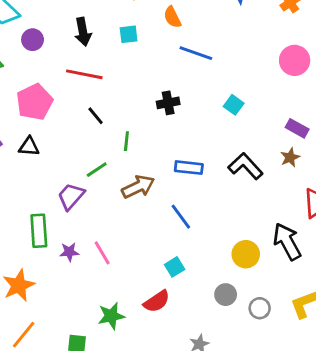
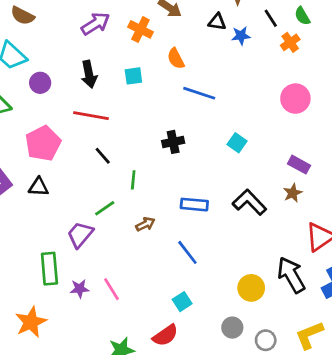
brown arrow: (138, 187) -> (145, 224), size x0.6

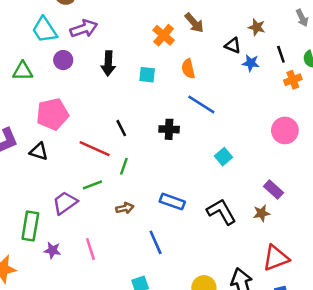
purple arrow: (95, 24) -> (84, 29), moved
red line: (91, 116) -> (95, 149), moved
black cross: (173, 142) -> (169, 129), moved
black line: (103, 156) -> (121, 128), moved
pink line: (111, 289) -> (90, 249), moved

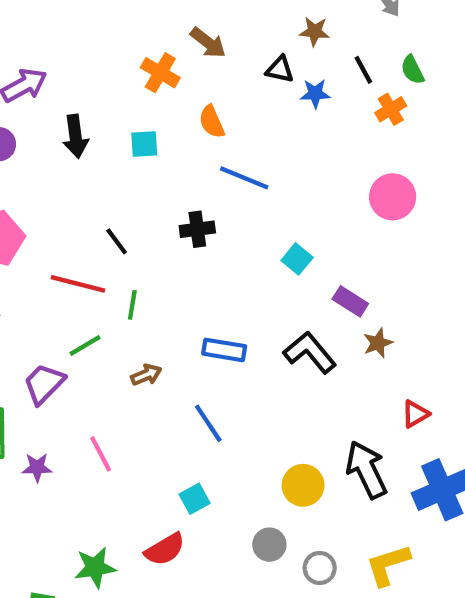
purple rectangle: (273, 190) -> (350, 301), moved
red triangle: (276, 258) -> (415, 414), size x0.6

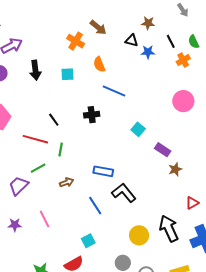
black L-shape: (310, 352) -> (124, 193), moved

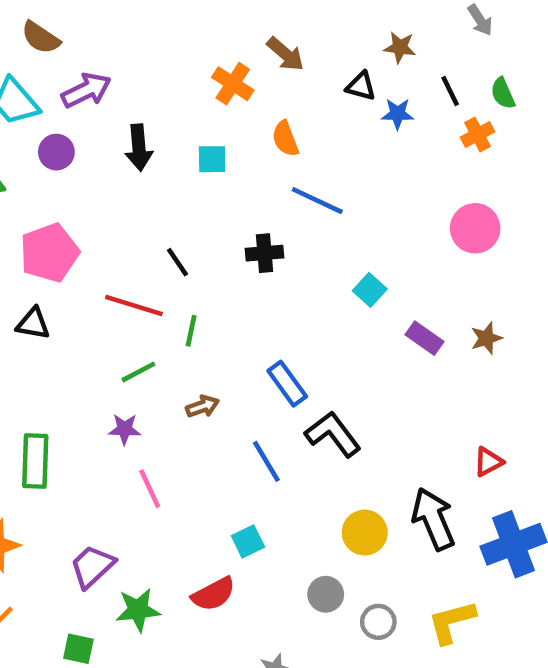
brown star: (175, 169) -> (486, 338), moved
blue rectangle: (103, 171) -> (287, 384), turned 42
purple trapezoid: (19, 186) -> (92, 566), moved
purple star: (15, 225) -> (125, 429), moved

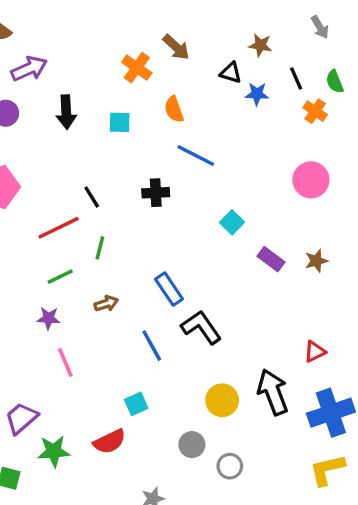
orange cross: (478, 134) -> (315, 111), turned -30
red line: (134, 306) -> (59, 228), turned -45
yellow L-shape: (452, 622) -> (327, 470), moved

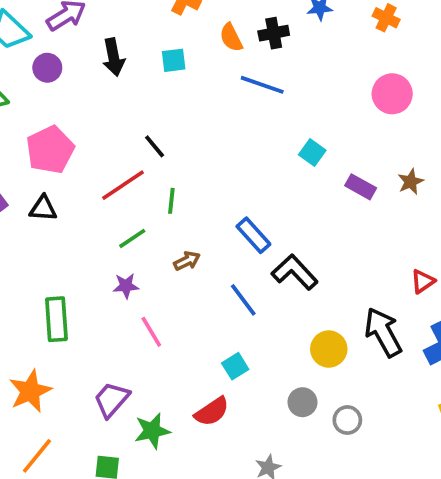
black cross: (156, 193) -> (274, 33), moved

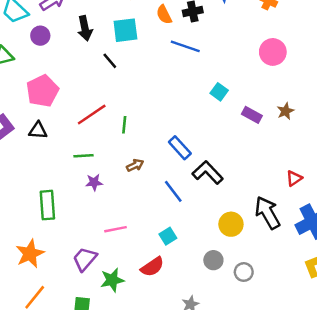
cyan square: (174, 60) -> (125, 30), size x1.5
black line: (155, 146) -> (110, 61), moved
green line: (132, 238) -> (84, 156), moved, turned 30
pink line: (151, 332) -> (116, 229), moved, turned -70

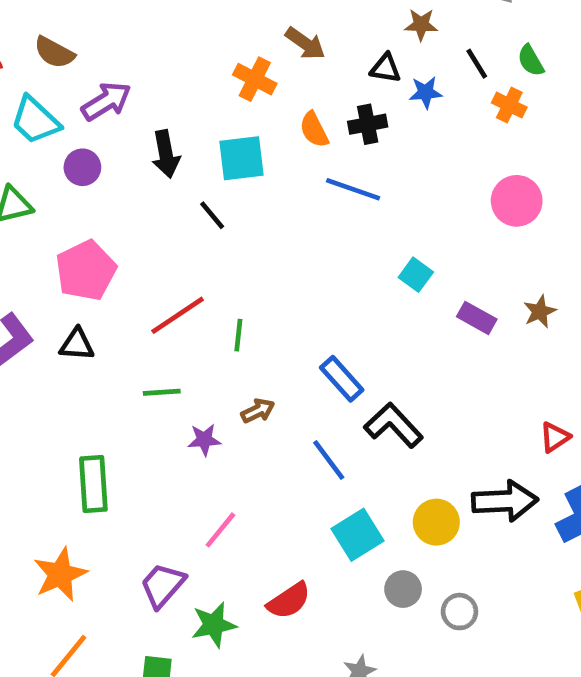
purple star: (94, 182) -> (204, 440), moved
black arrow: (268, 213) -> (505, 501), turned 116
pink line: (116, 229) -> (220, 530), turned -40
cyan square: (168, 236) -> (358, 535), moved, size x1.5

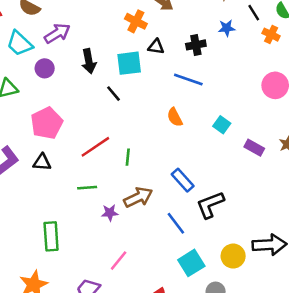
black triangle: (385, 68) -> (156, 47), moved
orange semicircle: (314, 130) -> (175, 117), moved
brown arrow: (258, 411) -> (138, 197), size x1.6
black L-shape: (393, 425) -> (210, 205), turned -68

